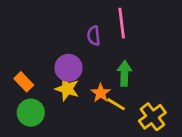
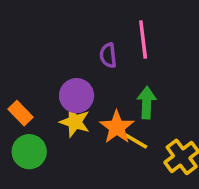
orange star: (101, 93) -> (117, 127), size x1.4

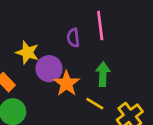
yellow star: (75, 122) -> (27, 52), moved
orange star: (117, 127) -> (67, 83), moved

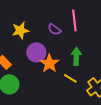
purple semicircle: (73, 38) -> (54, 29), turned -48
yellow star: (27, 52) -> (20, 30), moved, turned -30

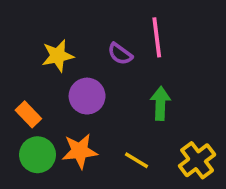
orange star: (49, 63) -> (80, 151), moved, turned 30
yellow line: (70, 78) -> (137, 160), moved

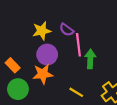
pink line: (157, 37) -> (78, 45), moved
yellow star: (58, 56) -> (42, 31), moved
orange star: (80, 151) -> (43, 74), moved

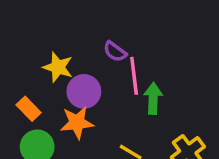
yellow star: (42, 31) -> (58, 67), moved, turned 30

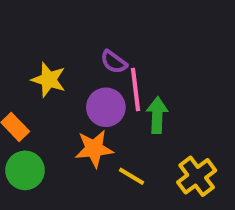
purple circle: (84, 91) -> (106, 107), moved
orange star: (77, 123) -> (94, 149), moved

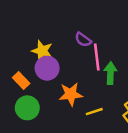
purple circle: (106, 107) -> (47, 68), moved
yellow line: (132, 176) -> (94, 112), turned -49

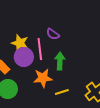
pink line: (97, 57) -> (40, 49), moved
green arrow: (110, 73) -> (60, 61), moved

